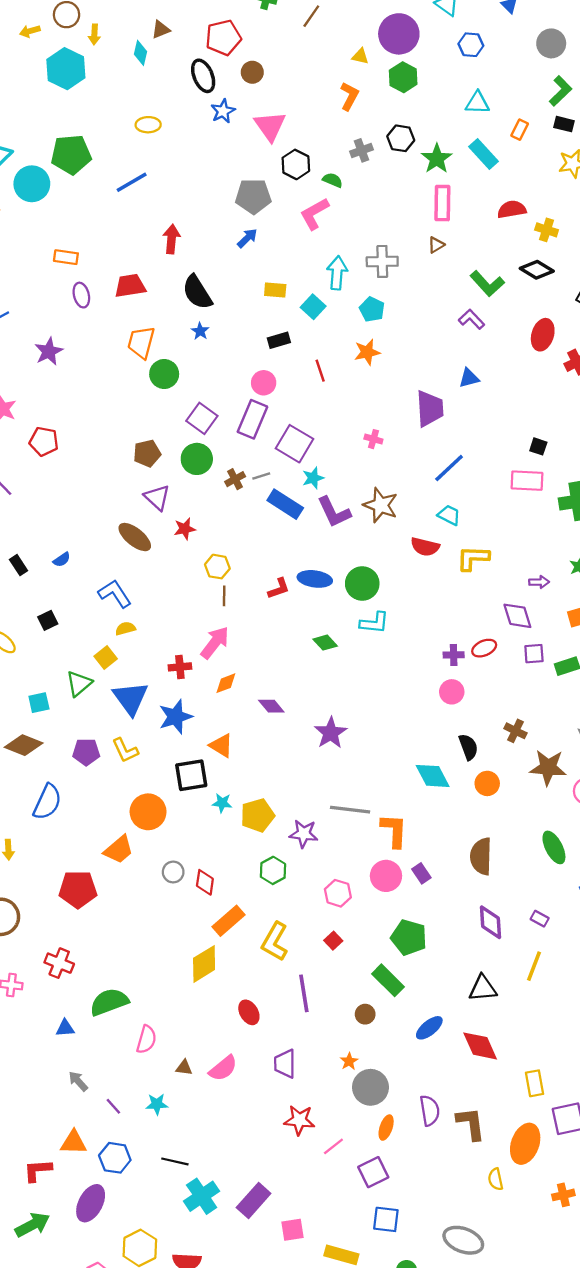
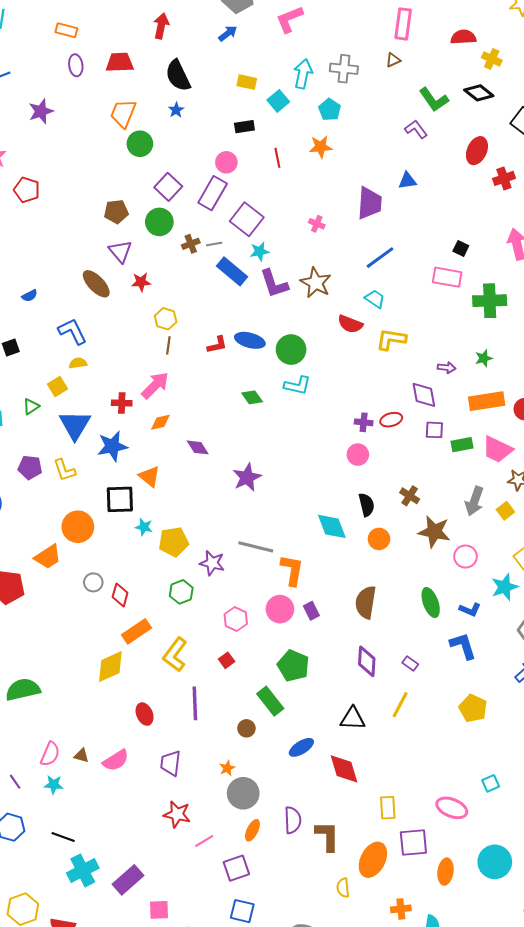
green triangle: (79, 684) -> (31, 406), size x0.7
pink semicircle: (146, 1039) -> (50, 754), moved

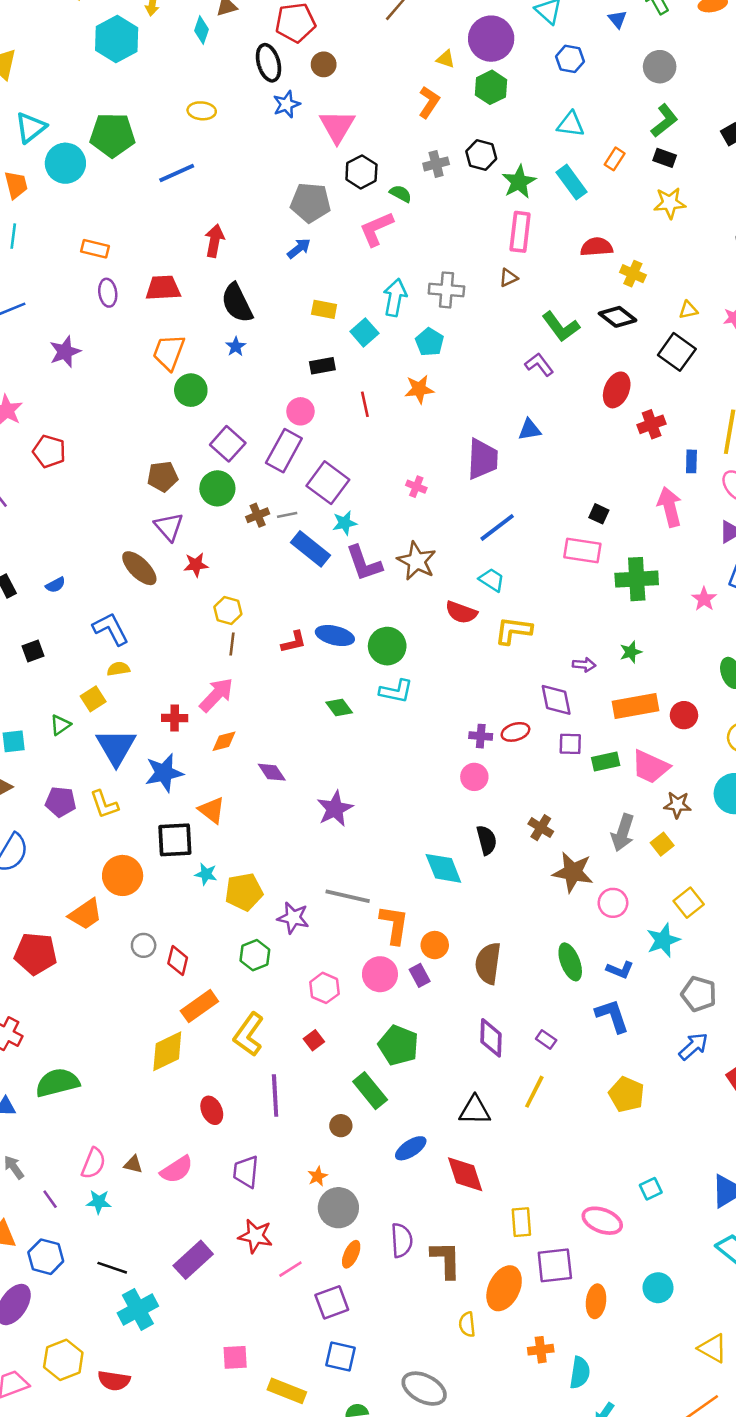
orange circle: (379, 539) -> (435, 945), moved
cyan circle: (495, 862) -> (658, 1288), size x0.7
purple rectangle: (128, 880) -> (193, 1260), moved

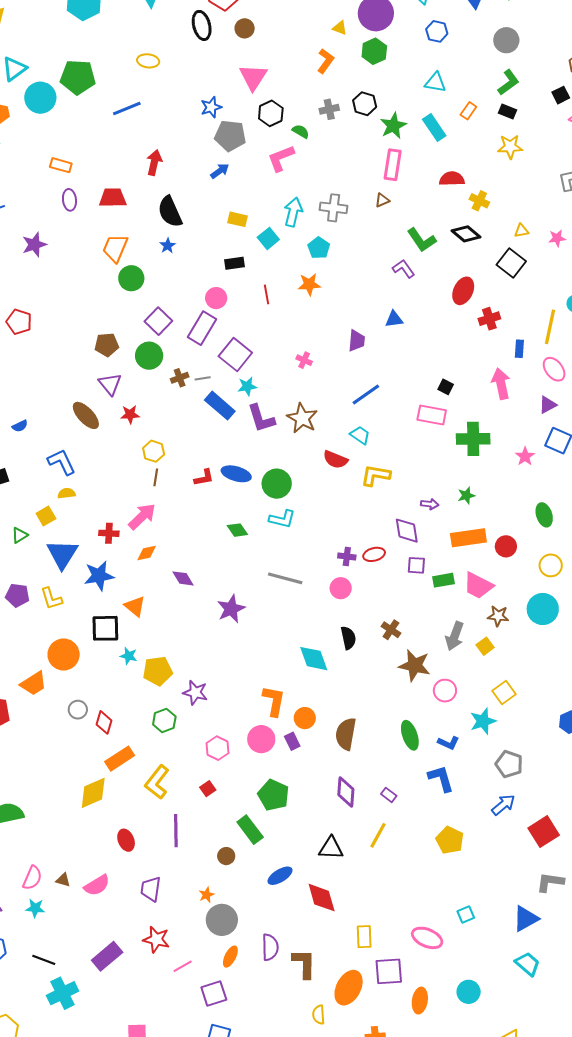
blue star: (287, 104) -> (211, 107), moved
purple trapezoid: (482, 459) -> (357, 341), size x0.7
gray line: (348, 896) -> (285, 578), moved

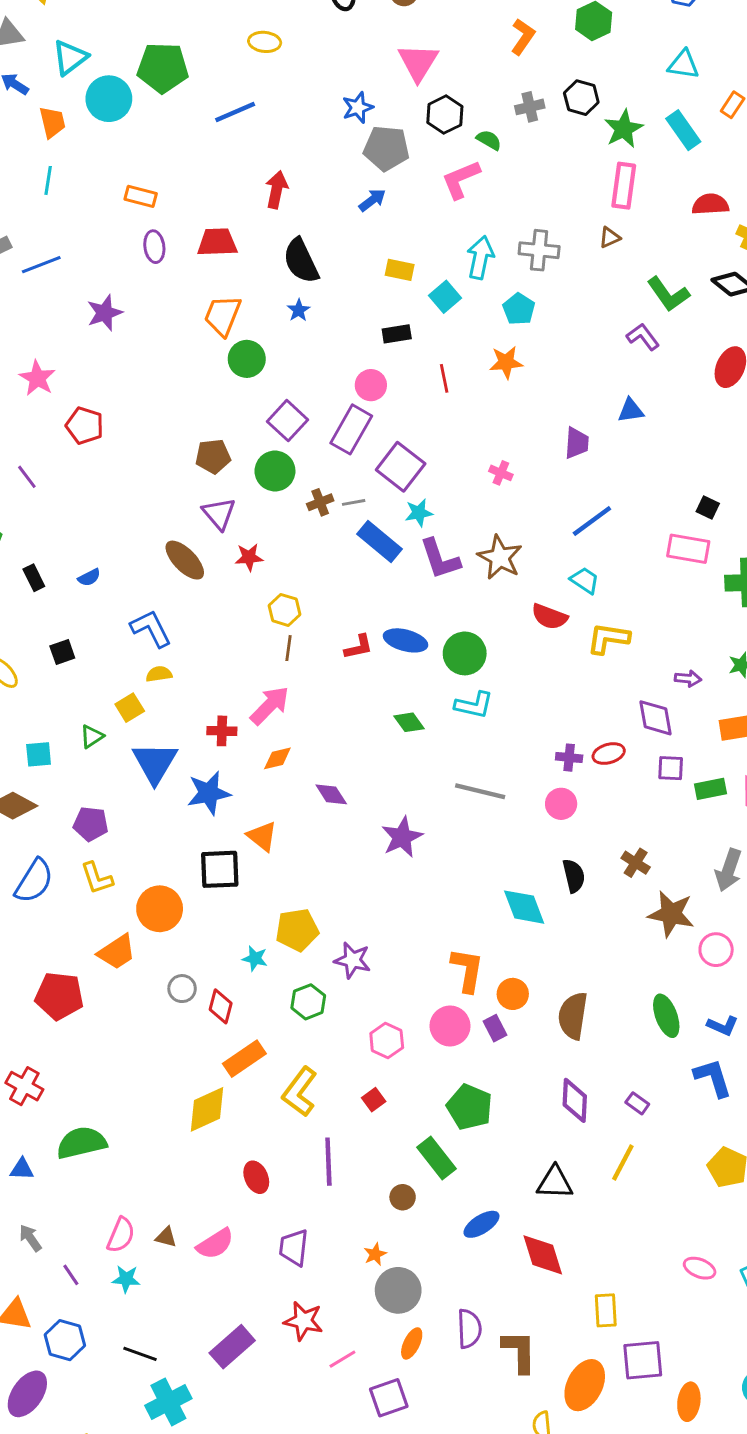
yellow L-shape: (51, 599) -> (97, 878), moved
cyan star: (129, 656) -> (255, 958), moved
pink ellipse: (427, 938) -> (700, 1268), moved, size x0.7

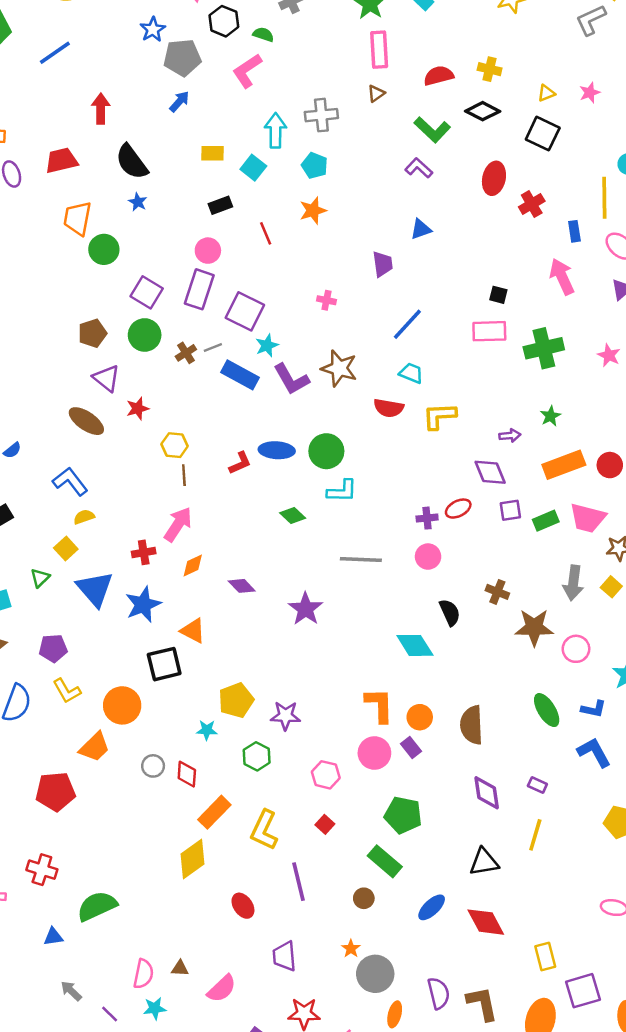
red semicircle: (710, 204) -> (439, 76), moved
pink semicircle: (215, 1244) -> (222, 989), moved

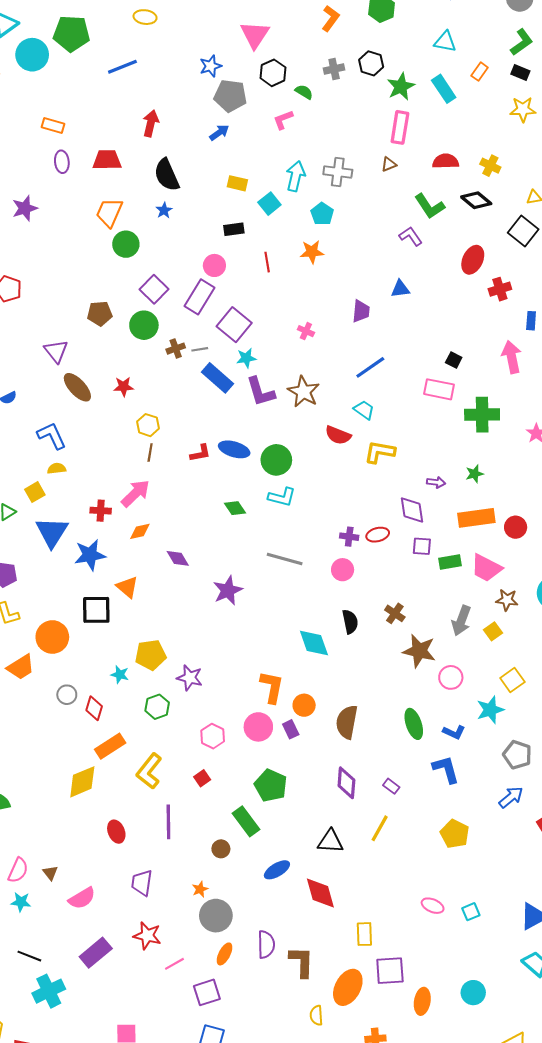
pink L-shape: (247, 71) -> (283, 120), size x0.7
purple triangle: (106, 378) -> (56, 351), moved
brown triangle: (180, 968) -> (50, 873), turned 35

